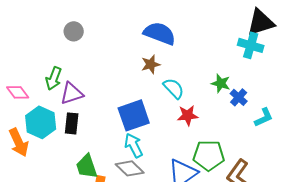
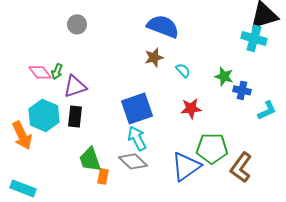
green arrow: (54, 78) -> (57, 71), size x0.7
cyan semicircle: (174, 88) -> (183, 70), moved, size x0.7
pink diamond: (18, 92) -> (40, 72), moved
blue cross: (239, 97) -> (242, 90), turned -30

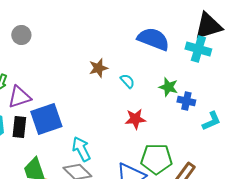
blue semicircle: (163, 26) -> (153, 39), moved
blue square: (137, 108) -> (46, 119), moved

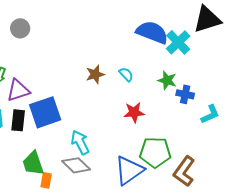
cyan cross: (198, 49) -> (178, 42), moved, turned 30
brown star: (98, 68) -> (95, 74), moved

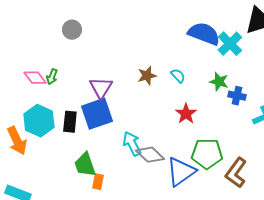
purple triangle: (18, 90) -> (101, 88), moved, turned -40
red star: (134, 112) -> (186, 114), turned -30
gray diamond: (76, 165) -> (150, 155), moved

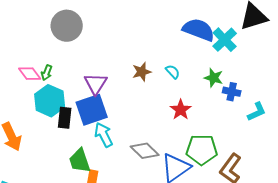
gray circle: (72, 30) -> (67, 26), size x1.6
cyan hexagon: (39, 121) -> (50, 101), moved
cyan arrow: (132, 144) -> (104, 135), moved

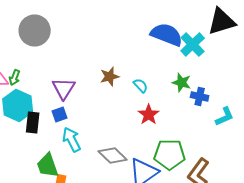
cyan semicircle: (173, 72) -> (141, 86), moved
blue square: (92, 110) -> (60, 114), size x0.5

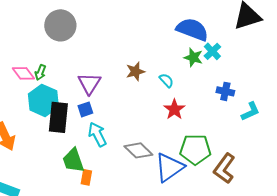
cyan cross: (193, 44) -> (212, 51), moved, size x0.7
green star: (182, 82) -> (193, 57), moved
black rectangle: (33, 122) -> (58, 117), size x1.4

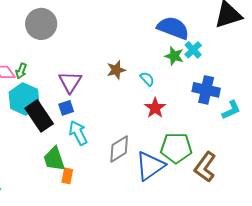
blue cross: (225, 91) -> (206, 90), size x1.5
black rectangle: (58, 117) -> (39, 116), turned -40
gray diamond: (138, 150) -> (119, 149), turned -76

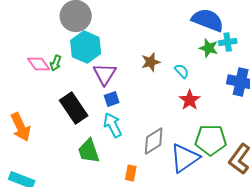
cyan cross: (193, 50) -> (228, 42), turned 36
cyan hexagon: (24, 99) -> (86, 47), moved
blue square: (66, 108) -> (112, 99), moved
orange rectangle: (67, 176) -> (131, 173), moved

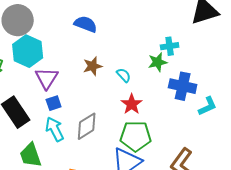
blue semicircle: (208, 20) -> (86, 24), moved, size x0.7
green star: (209, 48) -> (158, 62), moved, turned -30
green pentagon: (211, 140) -> (136, 136), moved
gray diamond: (154, 141) -> (87, 126), moved

